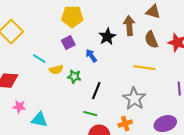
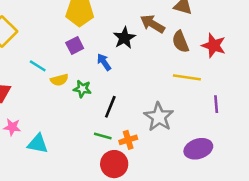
brown arrow: (129, 26) -> (152, 24), turned -54
yellow line: (144, 68) -> (187, 77), moved
orange cross: (125, 124) -> (128, 140), moved

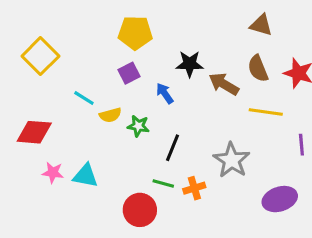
brown arrow: (152, 24) -> (224, 84), moved
black star: (124, 38) -> (190, 64), turned 30
cyan triangle: (38, 144) -> (85, 176), moved
red circle: (114, 164) -> (140, 210), moved

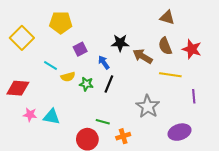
yellow pentagon: (135, 33) -> (61, 23), moved
black line: (173, 148) -> (109, 84), moved
orange cross: (194, 188) -> (123, 136), moved

